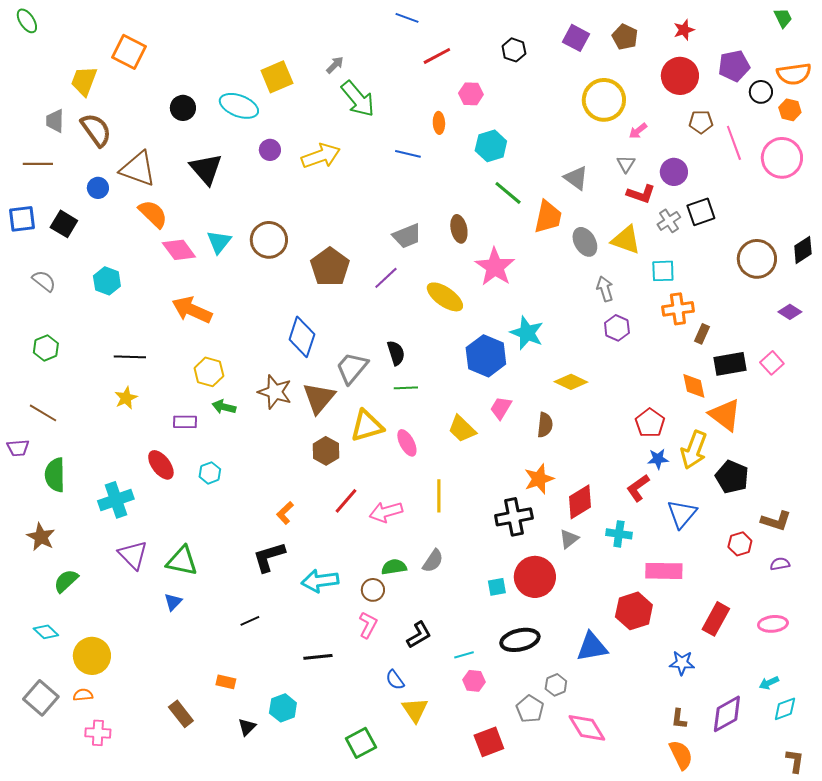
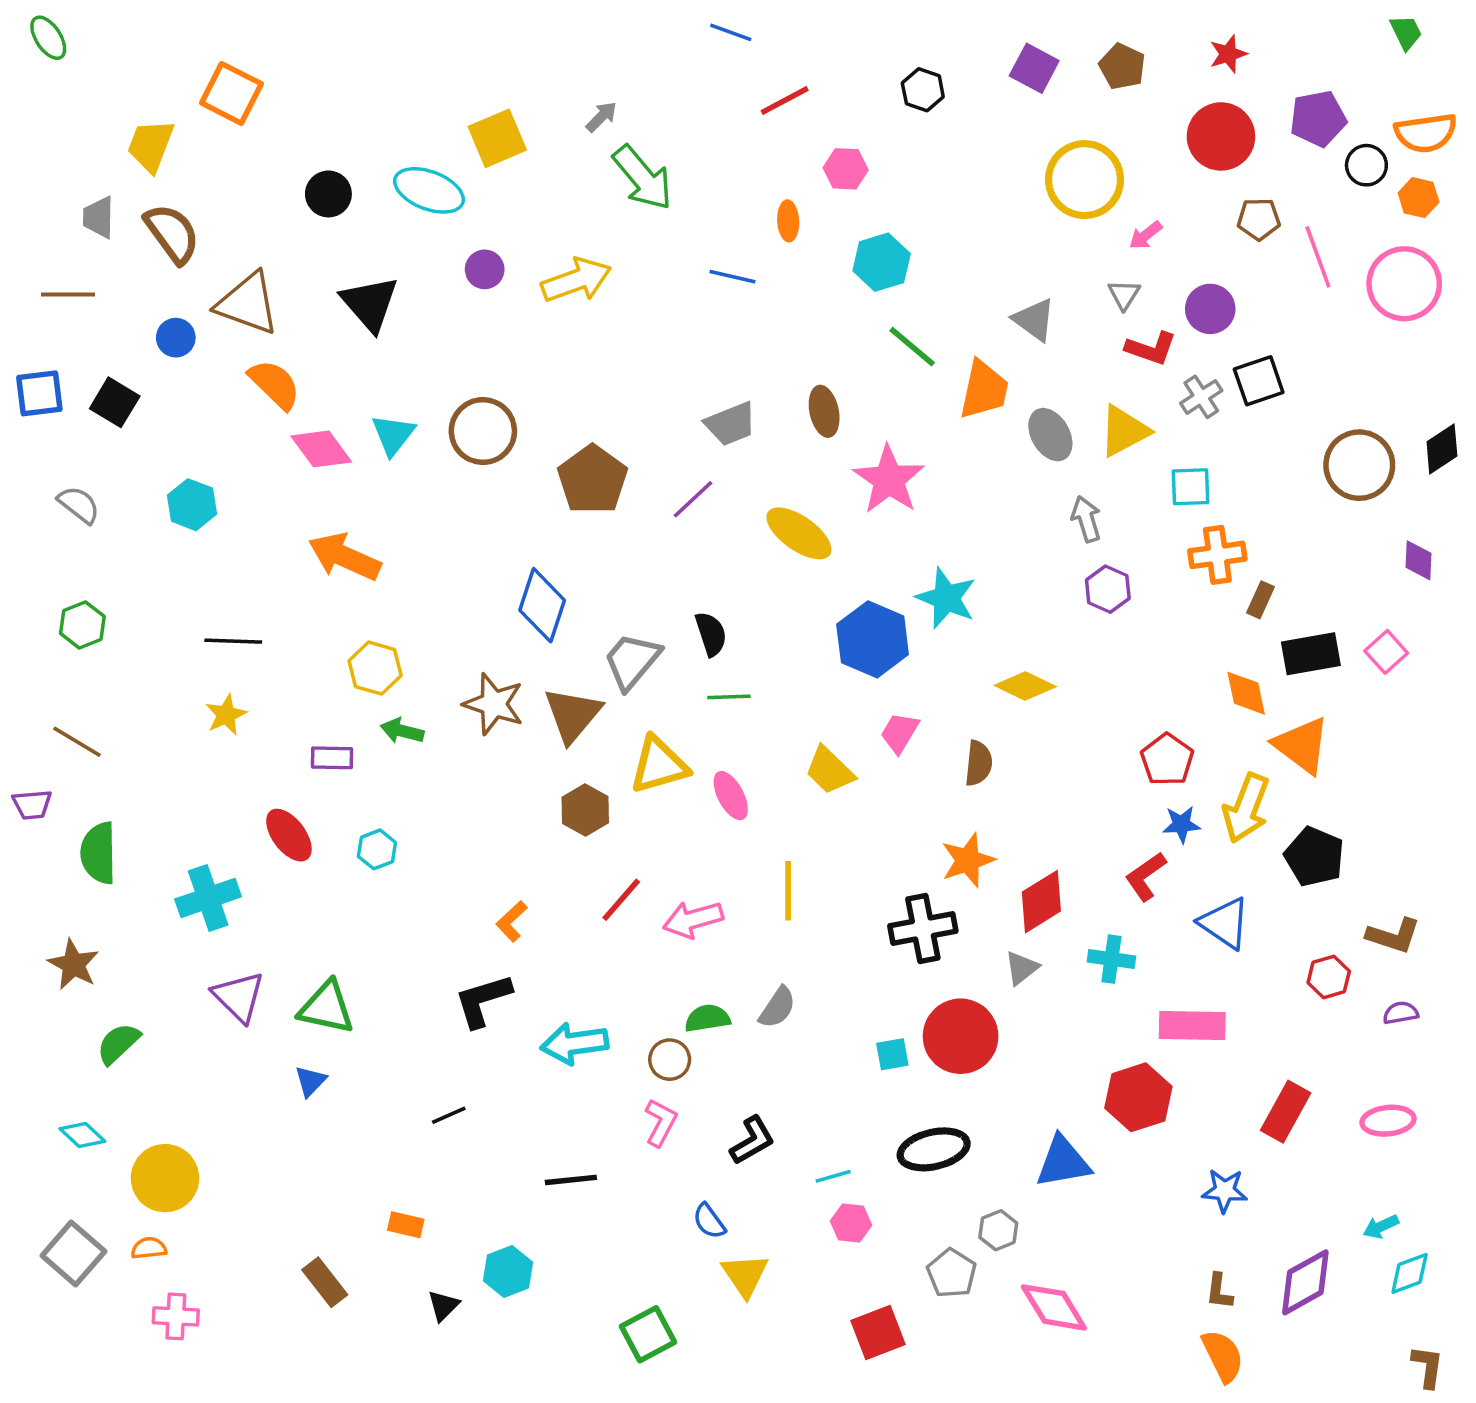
yellow triangle: (626, 240) -> (1124, 431), turned -48
purple diamond: (790, 312) -> (1419, 560), turned 60
blue triangle: (682, 514) -> (1225, 923), turned -36

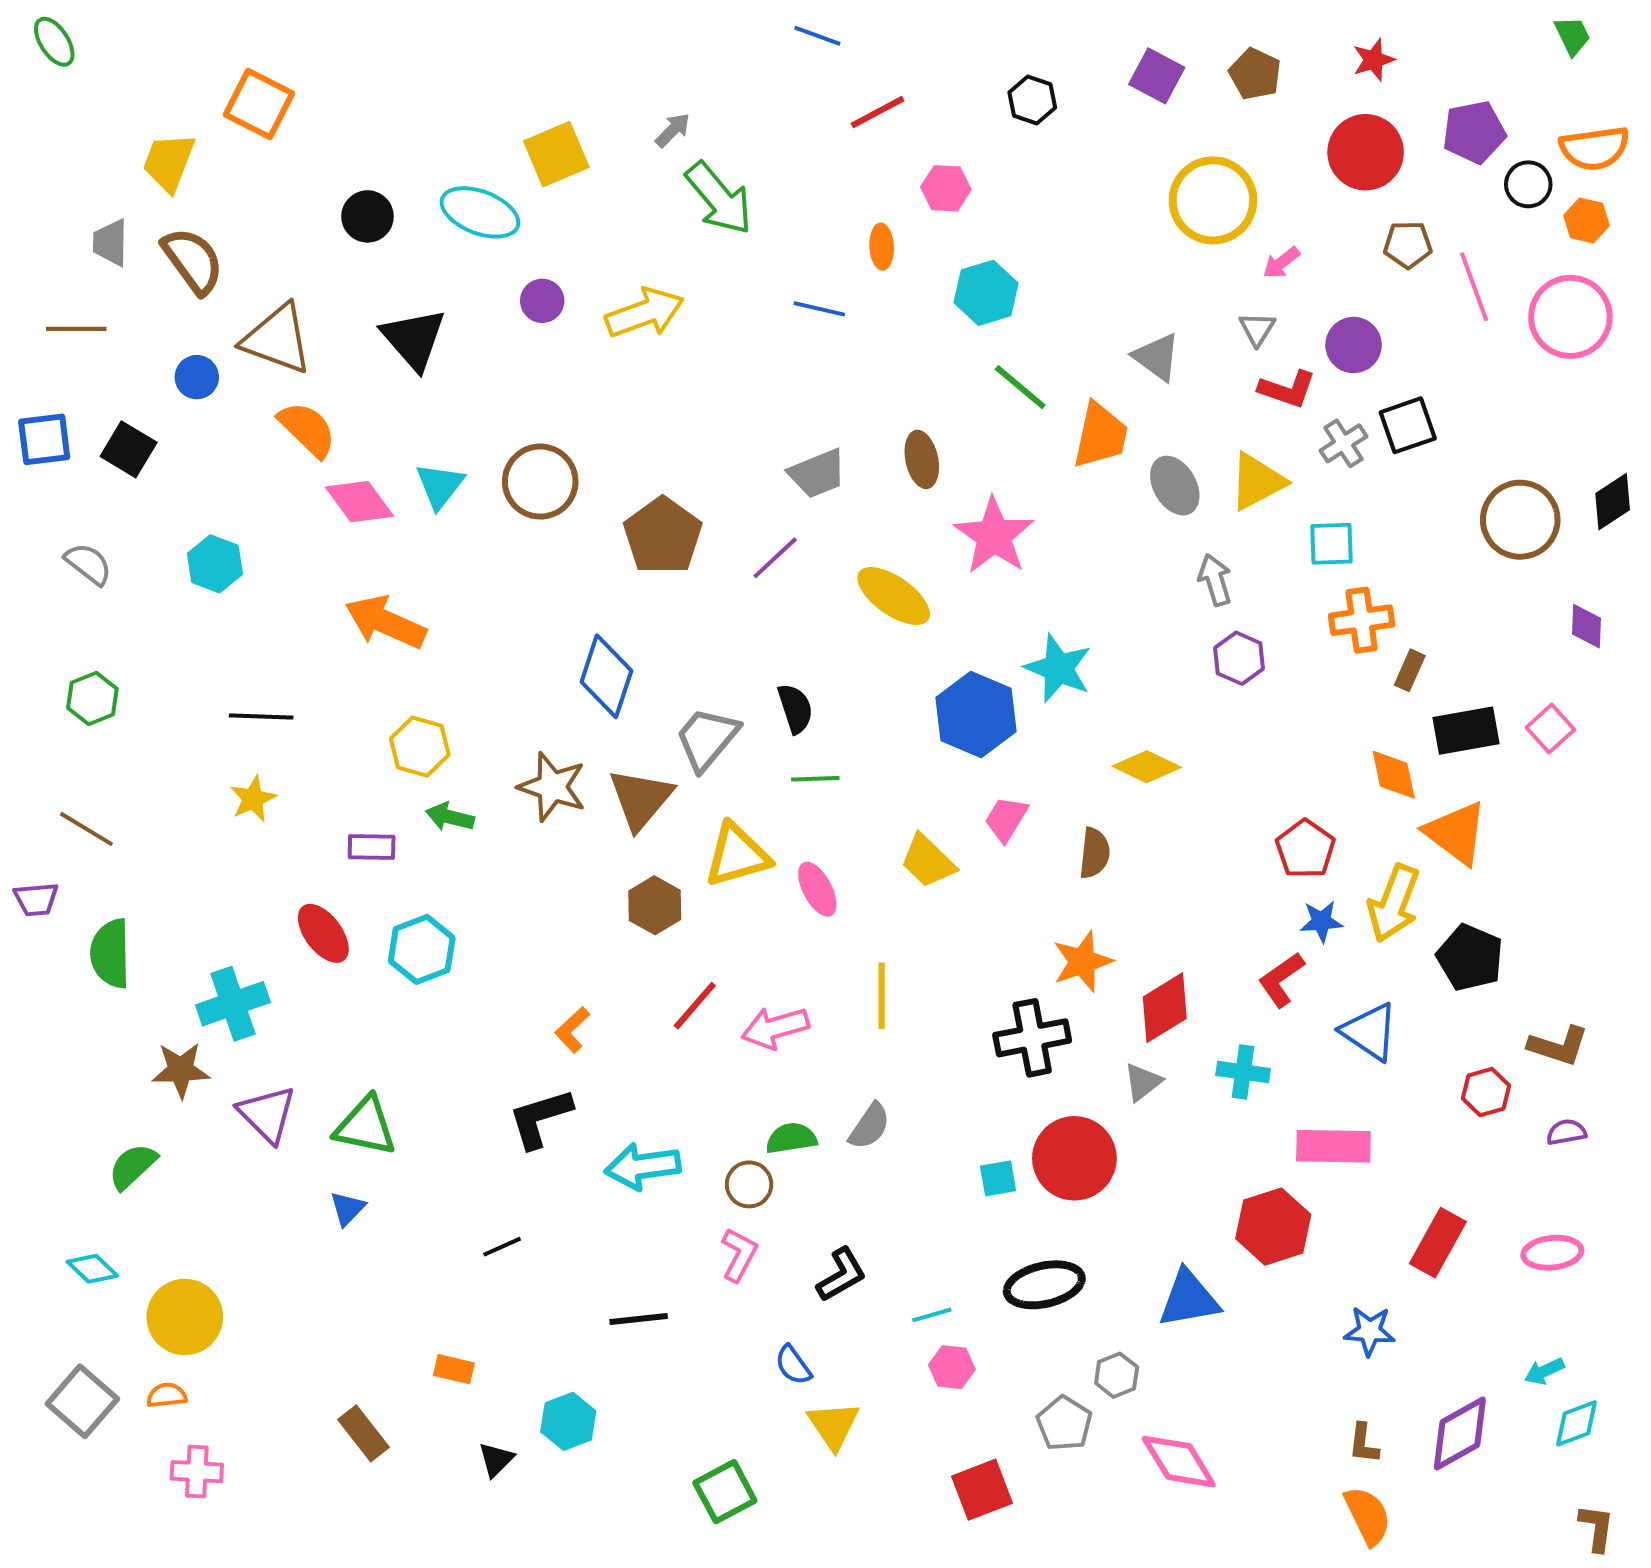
cyan hexagon: (377, 849) -> (422, 949), size x1.5
brown star: (73, 964) -> (181, 1070), moved, turned -30

